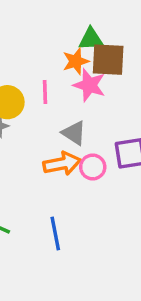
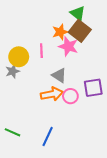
green triangle: (91, 39) -> (78, 13), moved, turned 42
brown square: (108, 60) -> (80, 31), turned 35
blue line: (55, 233) -> (48, 136), turned 36

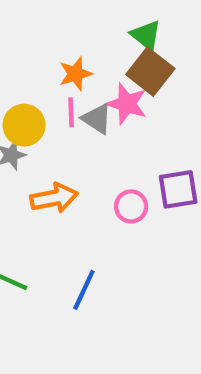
orange star: (60, 32) -> (75, 74), moved
gray triangle: (59, 75) -> (97, 119), moved
orange arrow: (52, 94) -> (54, 198), moved

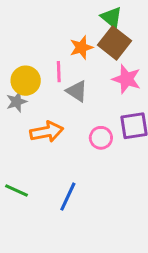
orange star: (75, 74) -> (81, 47), moved
pink star: (127, 104) -> (127, 79), moved
gray triangle: (97, 119) -> (77, 91), moved

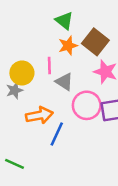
green triangle: (111, 17) -> (64, 21), moved
pink circle: (101, 138) -> (87, 105), moved, size x1.5
blue line: (68, 197) -> (57, 134), moved

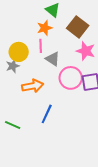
orange star: (68, 46) -> (45, 28), moved
blue line: (57, 134) -> (47, 114), moved

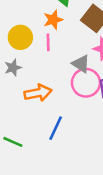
yellow circle: (19, 52) -> (20, 37), moved
gray triangle: (53, 59) -> (81, 64), moved

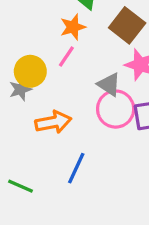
yellow circle: (20, 37) -> (30, 71), moved
pink line: (48, 42) -> (66, 57), turned 36

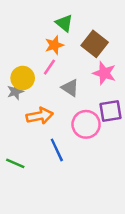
gray triangle: (109, 84) -> (70, 88), moved
pink circle: (116, 109) -> (86, 124), moved
blue line: (76, 168) -> (57, 150), turned -50

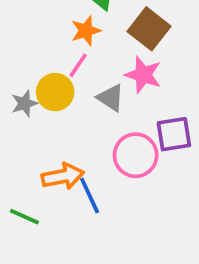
pink star: (104, 73) -> (143, 75), moved
yellow circle: (23, 78) -> (55, 92), moved
orange arrow: (40, 116) -> (63, 176), moved

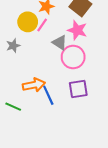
yellow circle: (55, 92) -> (28, 22), moved
purple square: (174, 134) -> (78, 89), moved
pink circle: (136, 155) -> (73, 57), moved

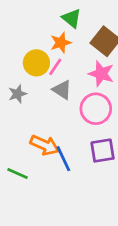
gray triangle: (60, 43) -> (62, 90), moved
orange arrow: (34, 85) -> (45, 145), turned 35

